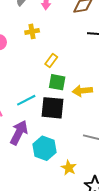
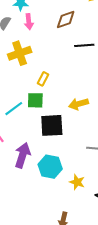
yellow cross: (32, 31) -> (20, 53), size x1.6
green square: (57, 82) -> (35, 100), moved
cyan line: (26, 100) -> (14, 109), moved

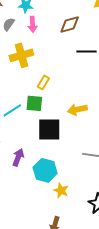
purple arrow: (22, 155) -> (18, 157), size x0.7
yellow star: (77, 182) -> (61, 190), moved

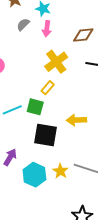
yellow cross: (21, 55) -> (56, 62), moved, turned -30
yellow star: (61, 190) -> (60, 171), moved

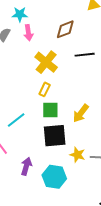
green square: (35, 107) -> (50, 110), moved
yellow arrow: (76, 120) -> (81, 113), turned -36
yellow star: (60, 171) -> (77, 155), moved

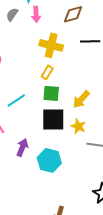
yellow cross: (46, 62) -> (51, 45), turned -30
yellow star: (77, 155) -> (78, 126), moved

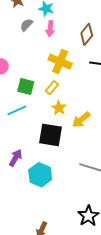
brown diamond: (73, 14) -> (87, 34), turned -45
green square: (51, 93) -> (26, 86), moved
yellow star: (78, 126) -> (59, 108), moved

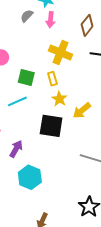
yellow rectangle: (52, 88) -> (52, 79), turned -56
cyan hexagon: (40, 175) -> (30, 177), moved

